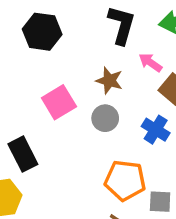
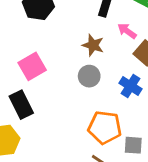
pink square: (59, 102) -> (32, 66), moved

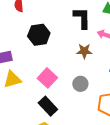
gray circle: (89, 76) -> (80, 84), moved

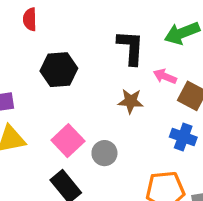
gray circle: (80, 84) -> (104, 153), moved

